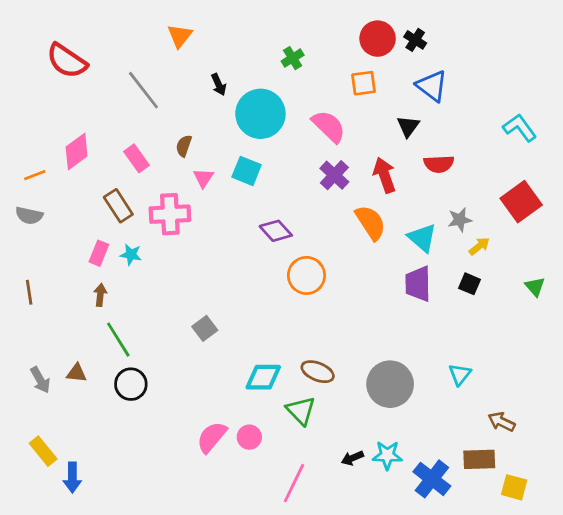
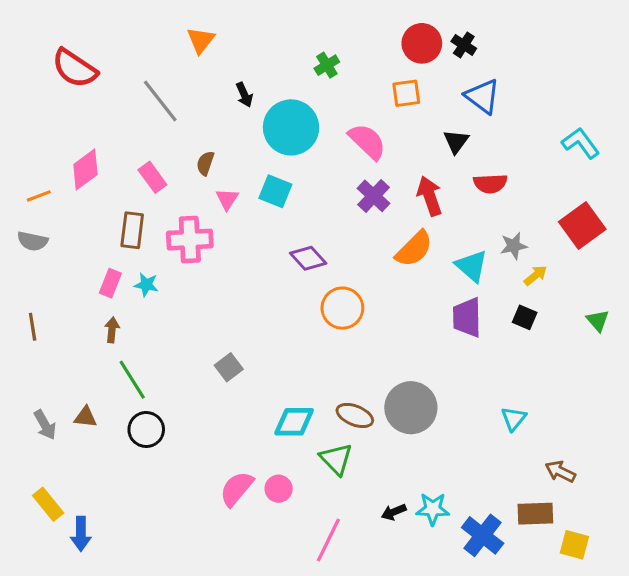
brown rectangle: (118, 206) -> (132, 230), turned 40
orange semicircle: (371, 222) -> (414, 249), turned 78
gray circle: (390, 384) -> (411, 408), moved

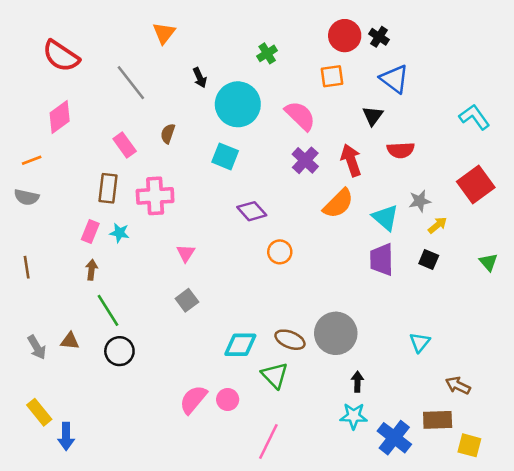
pink diamond: (85, 169) -> (60, 117), moved
pink triangle: (227, 199) -> (186, 253), moved
orange circle: (342, 308) -> (280, 252), size x0.7
black arrow: (394, 512) -> (357, 382), moved, turned 114

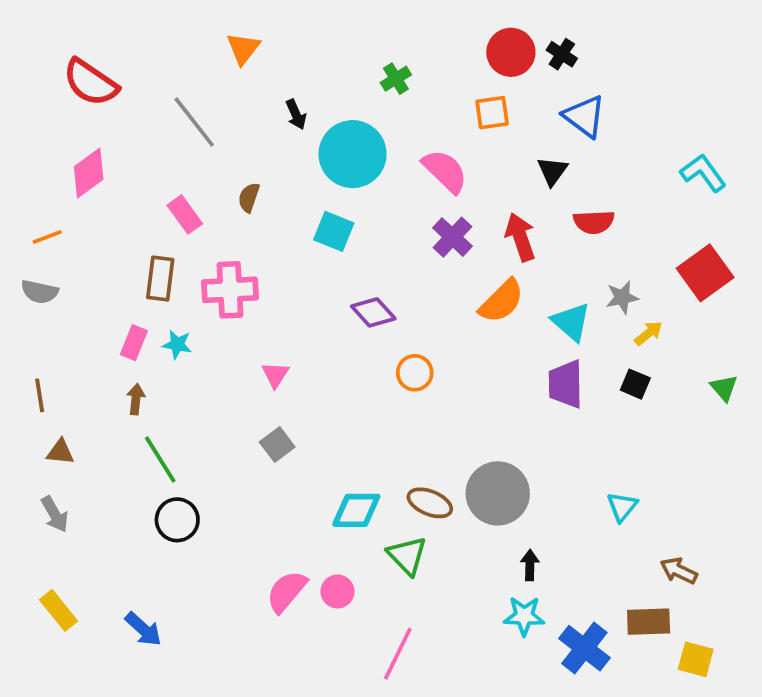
brown triangle: (70, 341) -> (60, 452), moved
blue arrow: (66, 436) -> (143, 629), moved, turned -48

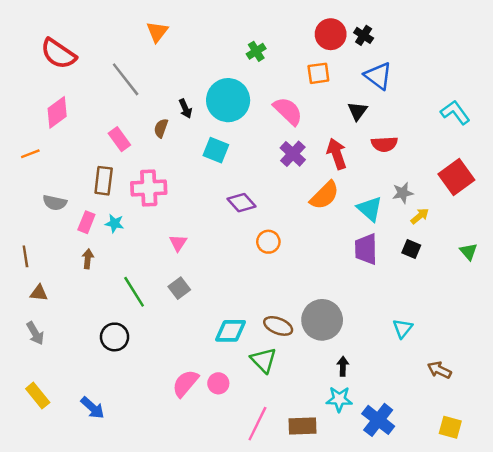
black arrow: (296, 114) -> (185, 109), moved
gray semicircle: (40, 292) -> (55, 203), moved
green line: (160, 460) -> (134, 292), moved
brown rectangle: (649, 622) -> (303, 426), moved

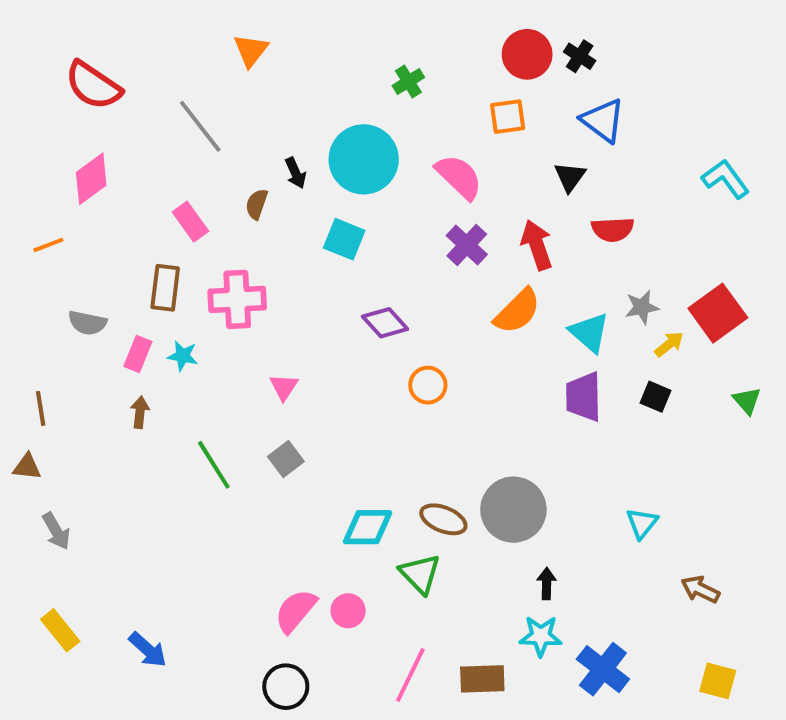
red square: (456, 177) -> (718, 313), moved
brown triangle: (39, 293) -> (27, 467), moved
black circle: (115, 337) -> (286, 687), moved

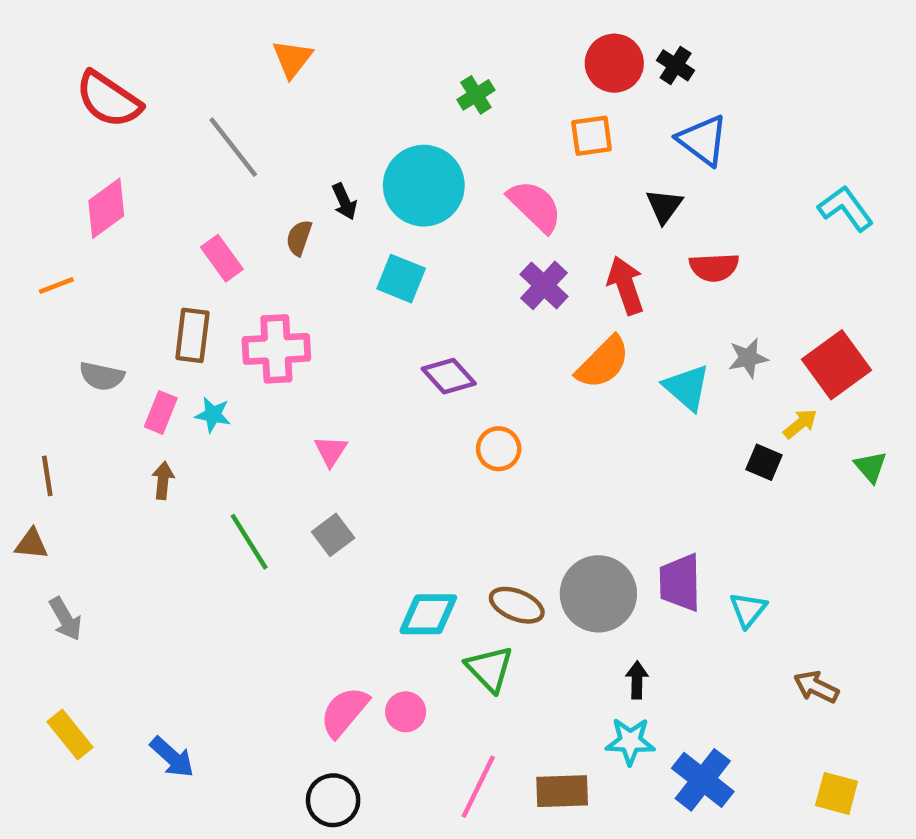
yellow arrow: (669, 344) -> (800, 424), moved
purple trapezoid: (584, 397) -> (680, 583), moved

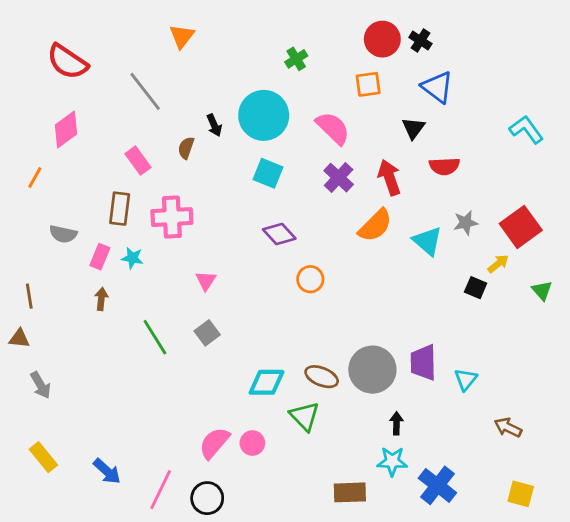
cyan square: (401, 279) -> (268, 173), moved
orange line: (56, 285) -> (35, 178), turned -40
pink line: (478, 787) -> (161, 490), moved

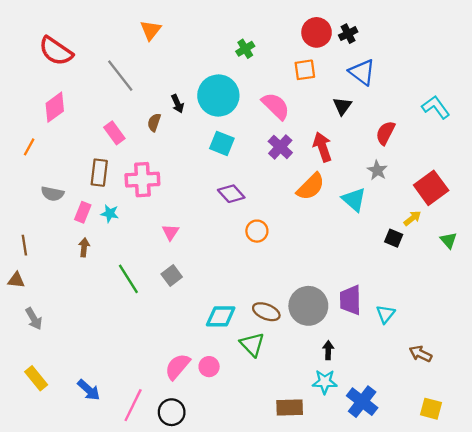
black cross: (420, 41) -> (348, 34), turned 30
red semicircle: (444, 166) -> (385, 133), moved, turned 120
gray star: (466, 223) -> (377, 170), moved, turned -30

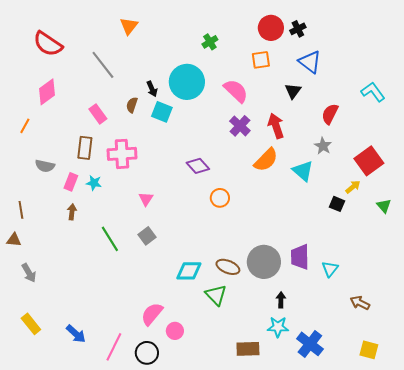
cyan square: (222, 143) -> (162, 112), moved
pink circle: (209, 367) -> (175, 331), moved

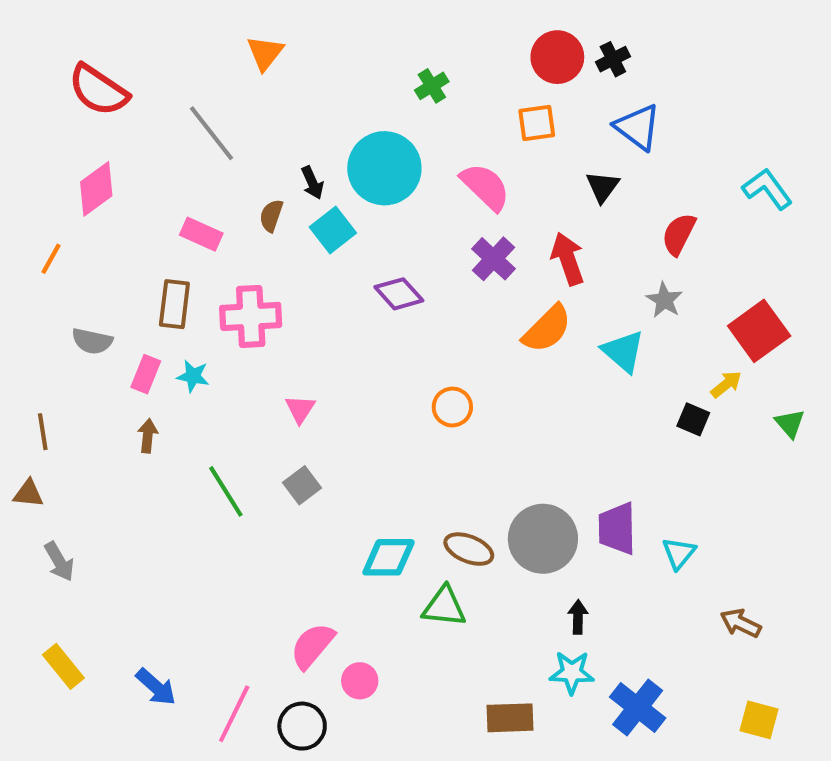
cyan square: (162, 112) -> (333, 230), turned 30
pink rectangle: (98, 114) -> (201, 234), turned -30
purple diamond: (198, 166) -> (399, 294), moved
green triangle: (216, 295) -> (444, 607), turned -40

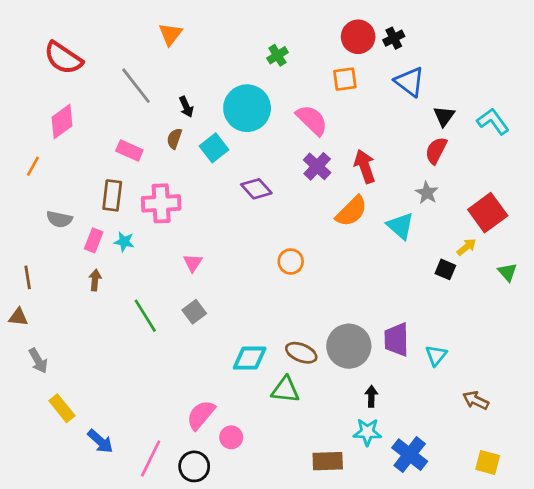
black arrow: (312, 183) -> (186, 107), moved
black triangle: (603, 187) -> (444, 116), moved
yellow rectangle: (63, 666) -> (62, 408), moved

